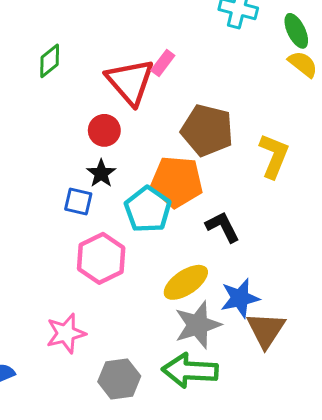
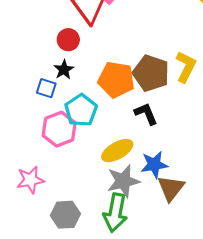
brown pentagon: (207, 130) -> (151, 73), moved
cyan pentagon: (148, 210) -> (81, 110), moved
green arrow: (190, 371) -> (115, 213), turned -87

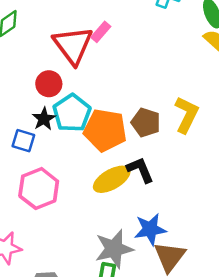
brown pentagon: (151, 73) -> (146, 122), size x0.7
cyan pentagon: (81, 110) -> (72, 113), moved
yellow ellipse: (117, 151) -> (112, 179), moved

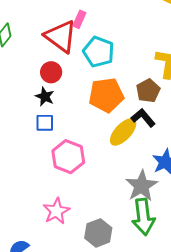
cyan pentagon: (72, 113) -> (99, 52), moved
black star: (44, 119) -> (45, 97), moved
brown pentagon: (146, 122) -> (148, 91), moved, turned -30

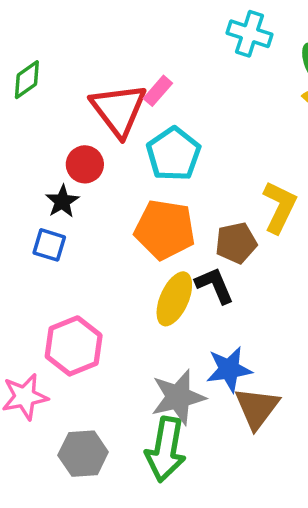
yellow ellipse: (123, 132) -> (174, 299), turned -36
pink hexagon: (68, 157) -> (74, 346), moved

